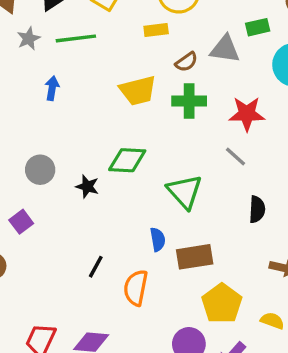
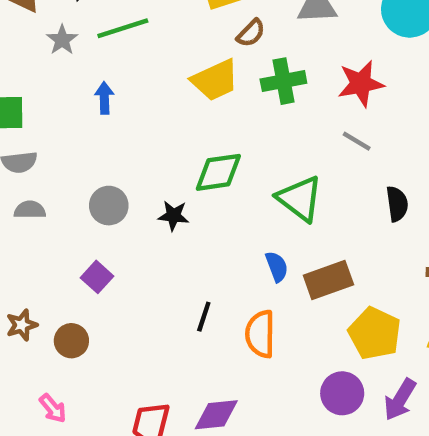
brown semicircle: (186, 62) -> (251, 33), moved

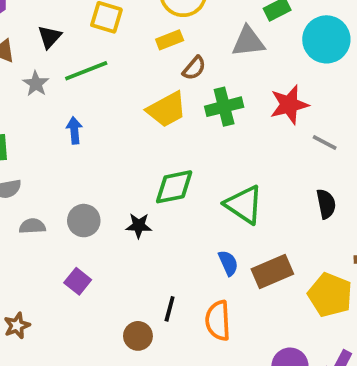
gray line: (357, 141) -> (325, 142), moved
gray semicircle: (30, 210) -> (32, 226), moved
yellow pentagon: (375, 333) -> (330, 295), moved
brown circle: (71, 341) -> (138, 336), moved

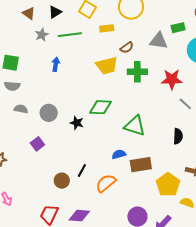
yellow rectangle: (170, 40) -> (107, 28), moved
green triangle: (244, 205) -> (135, 126), turned -30
blue semicircle: (228, 263) -> (119, 154), turned -96
orange semicircle: (218, 321) -> (106, 183), turned 40

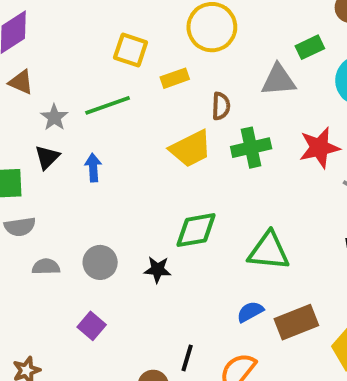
black triangle: (55, 12) -> (47, 157), moved
brown semicircle: (127, 48) -> (221, 106), turned -40

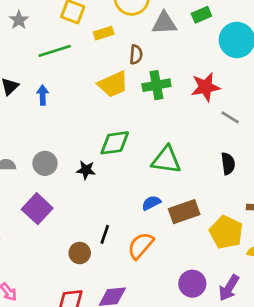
gray triangle: (278, 80) -> (164, 23), moved
gray star: (54, 117) -> (19, 20), moved
purple square: (92, 326) -> (37, 209), size x1.5

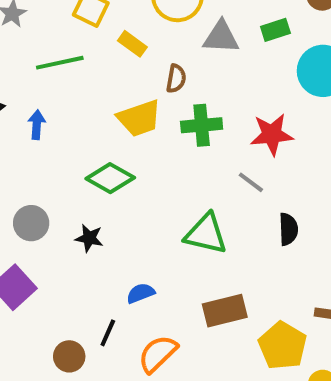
yellow rectangle: (104, 33) -> (132, 44), turned 48
gray line: (230, 117) -> (251, 182), moved
green diamond: (115, 143) -> (110, 178), moved, turned 32
black semicircle: (228, 164) -> (288, 229), moved
blue semicircle: (151, 203) -> (141, 293), moved

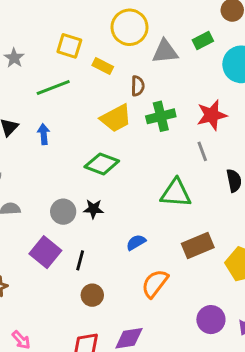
gray line: (251, 182) -> (202, 151), turned 42
gray circle: (31, 223) -> (63, 212), moved
black line: (108, 333) -> (80, 260), moved

